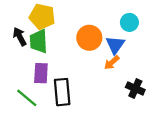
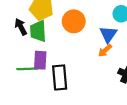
orange circle: (89, 38) -> (74, 21), moved
green line: (27, 98) -> (27, 69), moved, turned -42

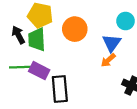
purple rectangle: (40, 60) -> (39, 71), turned -66
green line: (27, 69) -> (21, 67), moved

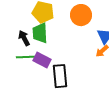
orange circle: (75, 29) -> (81, 15), moved
black arrow: (18, 35) -> (24, 38), moved

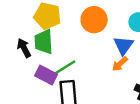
green line: (26, 57) -> (65, 68), moved, turned -30

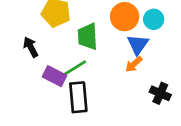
orange circle: (94, 20) -> (125, 17), moved
green trapezoid: (44, 42) -> (88, 36), moved

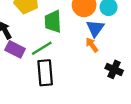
orange arrow: (134, 64) -> (92, 45), turned 96
purple rectangle: (55, 76) -> (15, 49), moved

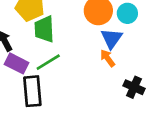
green trapezoid: (53, 22) -> (44, 29), moved
black rectangle: (45, 73) -> (32, 91), moved

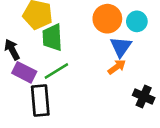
orange arrow: (108, 58) -> (117, 67), turned 90

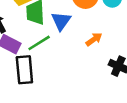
blue triangle: (121, 47) -> (61, 21), moved

